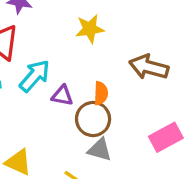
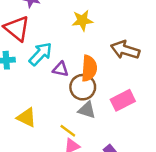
orange semicircle: (101, 93) -> (89, 68), size x1.5
pink rectangle: (166, 137) -> (123, 100), moved

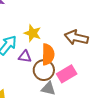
yellow star: (82, 20) -> (33, 33), moved, turned 30
pink rectangle: (123, 100) -> (67, 74), moved

